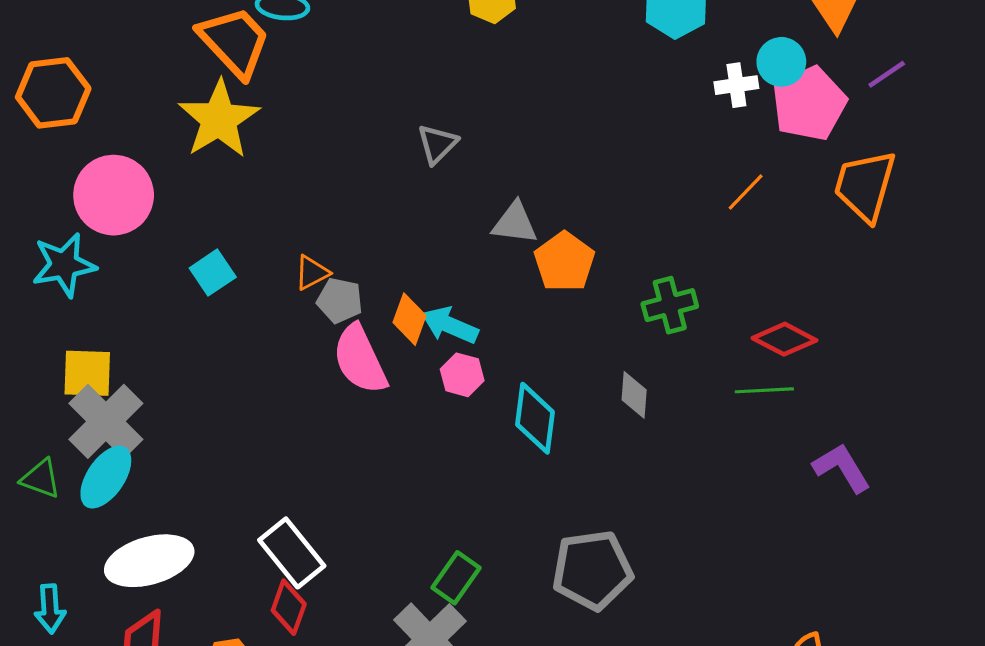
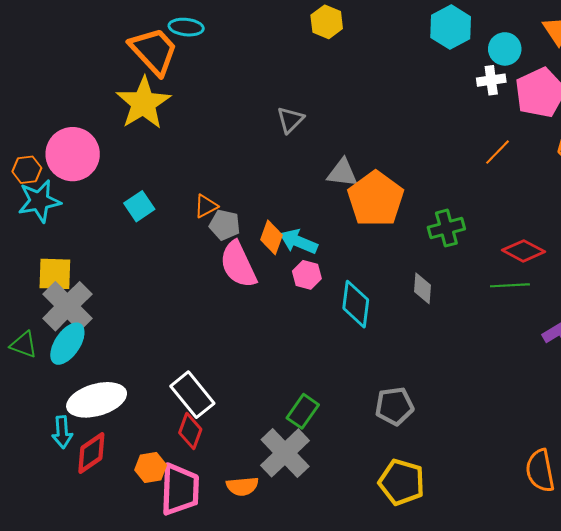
cyan circle: (781, 62) -> (505, 49), moved
orange hexagon: (53, 93) -> (27, 170), moved, size x0.6
orange pentagon: (564, 262) -> (376, 199), size x1.4
gray pentagon: (592, 570) -> (394, 406), size x0.7
cyan arrow: (50, 609) -> (62, 432), moved

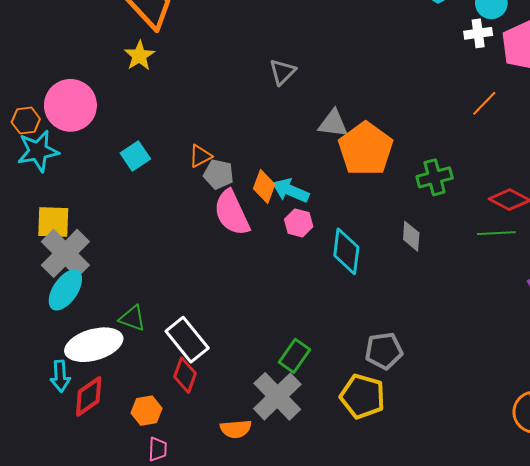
yellow star: (143, 103) -> (139, 56), size x0.6
green triangle: (24, 345) -> (132, 318), moved
yellow pentagon: (402, 482) -> (363, 396), moved
pink trapezoid: (180, 489) -> (158, 449), moved, size x0.5

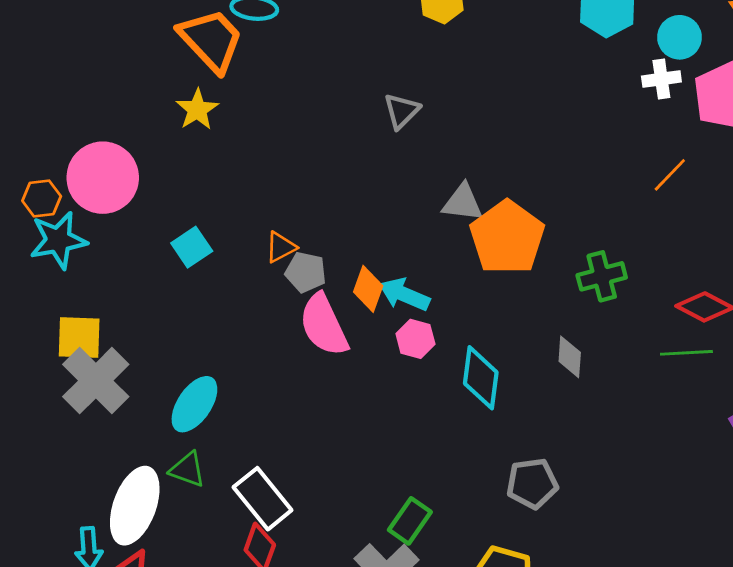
gray triangle: (282, 72) -> (402, 111), moved
cyan ellipse: (65, 290) -> (194, 404), moved
white ellipse: (94, 345) -> (135, 506), turned -54
gray pentagon: (384, 351) -> (532, 483), moved

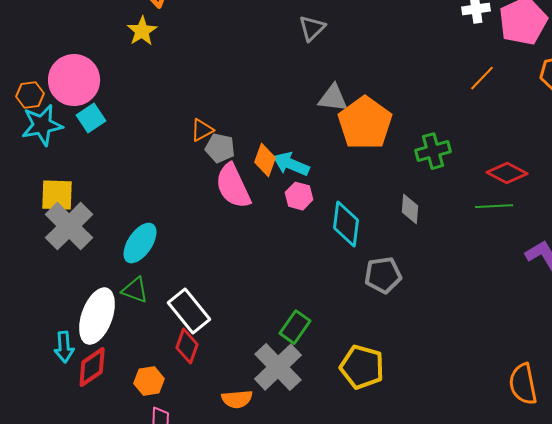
gray triangle: (402, 111) -> (312, 28), moved
cyan square: (192, 247) -> (91, 118), moved
gray pentagon: (532, 483) -> (383, 275), moved

